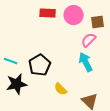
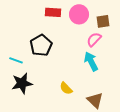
black pentagon: (40, 65) -> (41, 45), moved

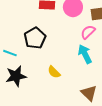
yellow semicircle: (66, 88) -> (54, 72), moved

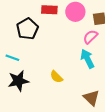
black pentagon: (35, 38) -> (27, 29), moved

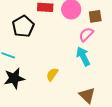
yellow semicircle: (56, 77) -> (52, 74), turned 80

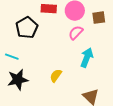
pink semicircle: (86, 34) -> (76, 33), moved
cyan arrow: (83, 56) -> (87, 58), turned 48

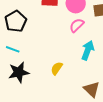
black pentagon: (27, 28) -> (16, 21), moved

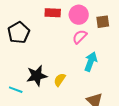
cyan line: (13, 49) -> (16, 90), moved
black star: (19, 72) -> (37, 76), moved

